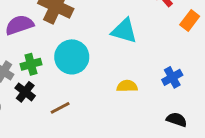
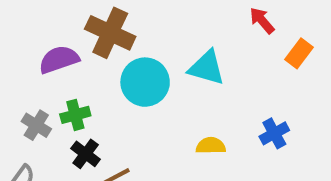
cyan circle: (72, 57) -> (145, 82), moved
black cross: (25, 92) -> (86, 154), moved

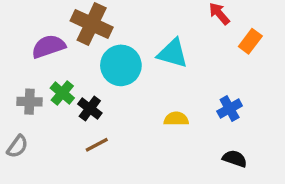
green cross: (75, 115) -> (62, 93), turned -35
gray cross: (36, 125) -> (29, 102), turned -30
black cross: (86, 154) -> (90, 109), moved

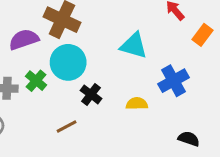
cyan circle: (121, 65) -> (68, 62), moved
black cross: (90, 109) -> (91, 94), moved
blue cross: (230, 109) -> (173, 81), moved, size x1.4

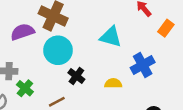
green cross: (36, 81) -> (25, 88), moved

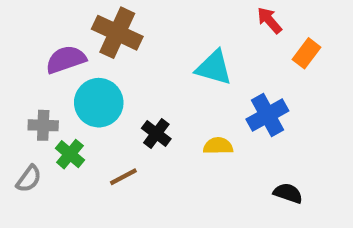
cyan circle: (58, 50) -> (99, 103), moved

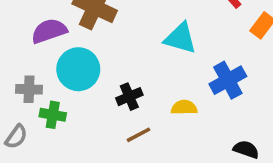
black cross: (156, 134) -> (129, 97), turned 30
green cross: (70, 154) -> (53, 115), turned -30
brown line: (123, 177) -> (138, 135), moved

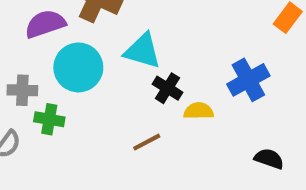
cyan triangle: (180, 38) -> (143, 51), moved
black cross: (129, 97) -> (167, 88), moved, turned -35

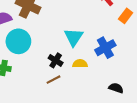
cyan triangle: (143, 51) -> (74, 37), moved, turned 48
black cross: (167, 88) -> (56, 60), moved

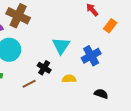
yellow semicircle: (80, 64) -> (69, 79), moved
brown line: (53, 80) -> (29, 84), moved

